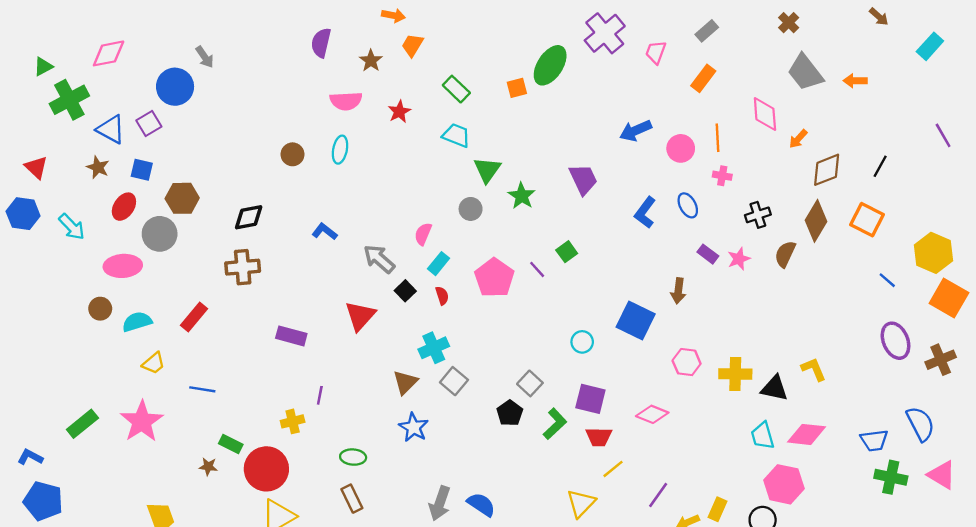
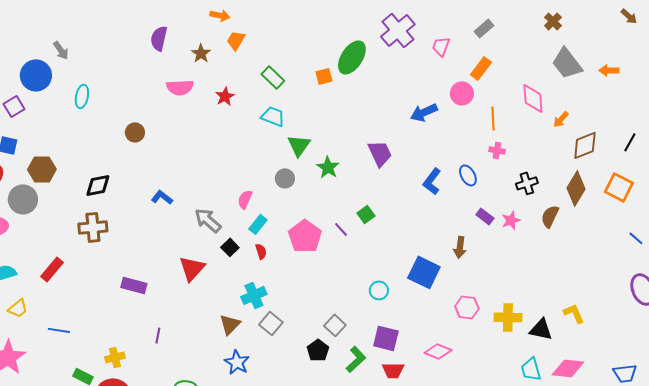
pink circle: (681, 148) -> (462, 93), moved
cyan ellipse: (340, 150) -> (82, 96), moved
yellow cross: (293, 421) -> (115, 357), moved

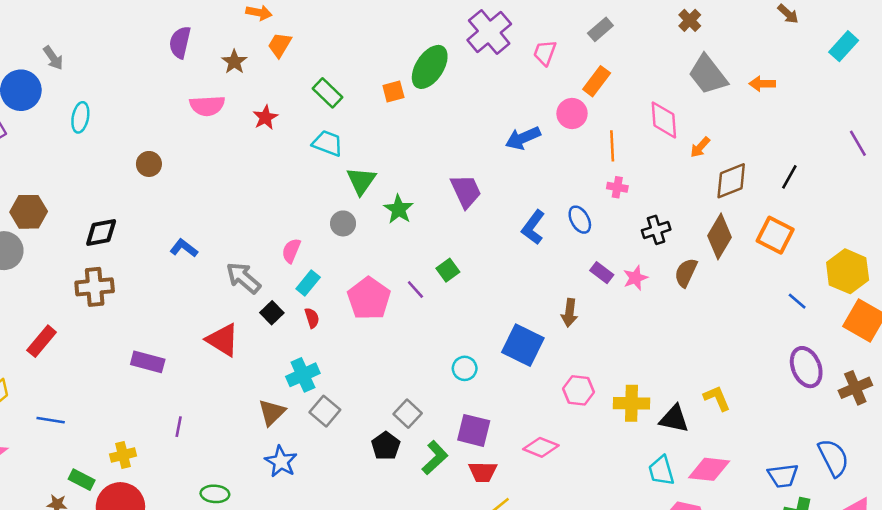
red triangle: (192, 268) -> (223, 340), turned -40

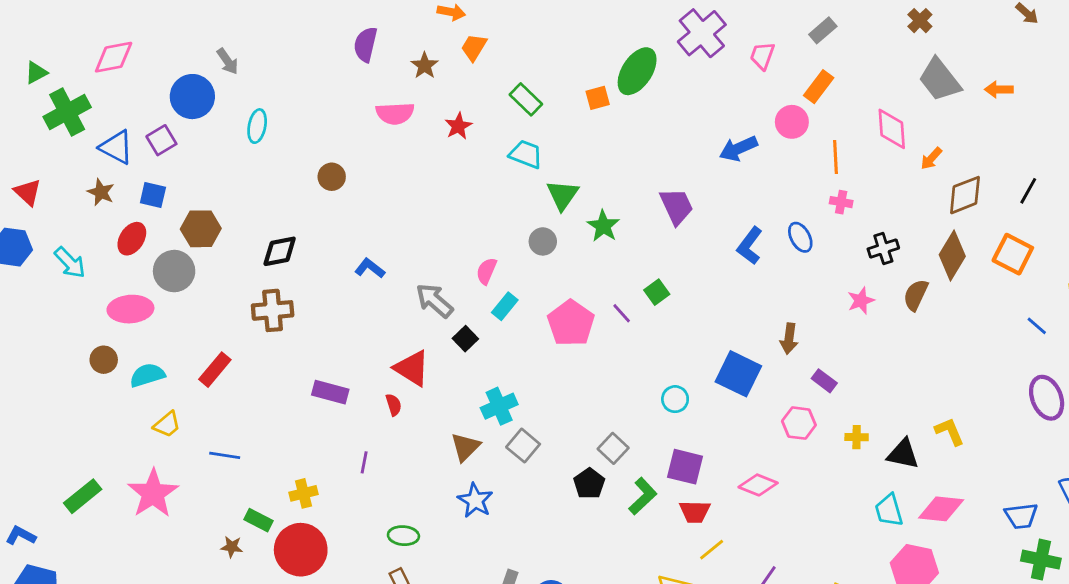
purple rectangle: (602, 273) -> (824, 381), moved
red semicircle: (312, 318) -> (394, 405), moved
yellow cross: (632, 403) -> (857, 437), size x0.6

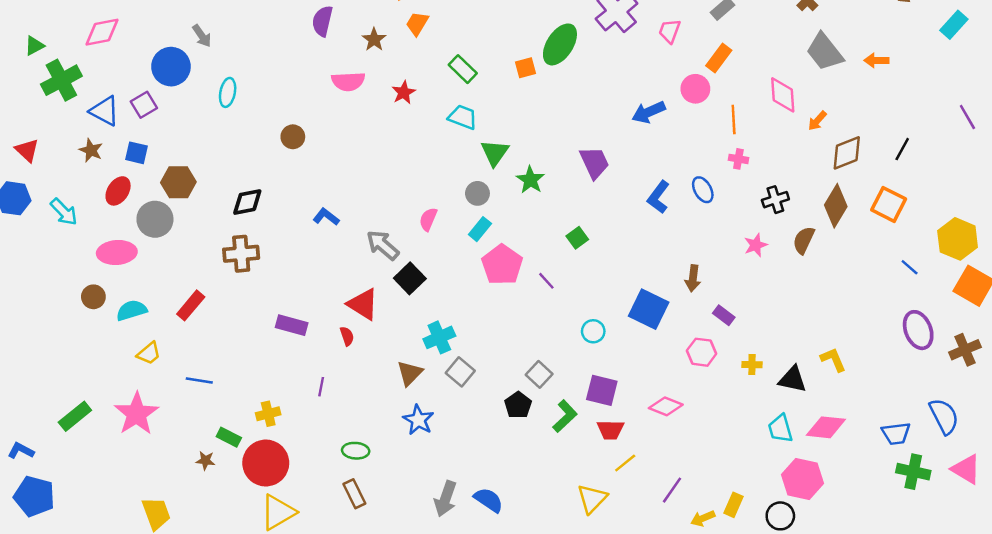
cyan rectangle: (505, 306) -> (480, 229), moved
purple line: (622, 313) -> (546, 281), moved
black square: (465, 339) -> (410, 278), size x1.4

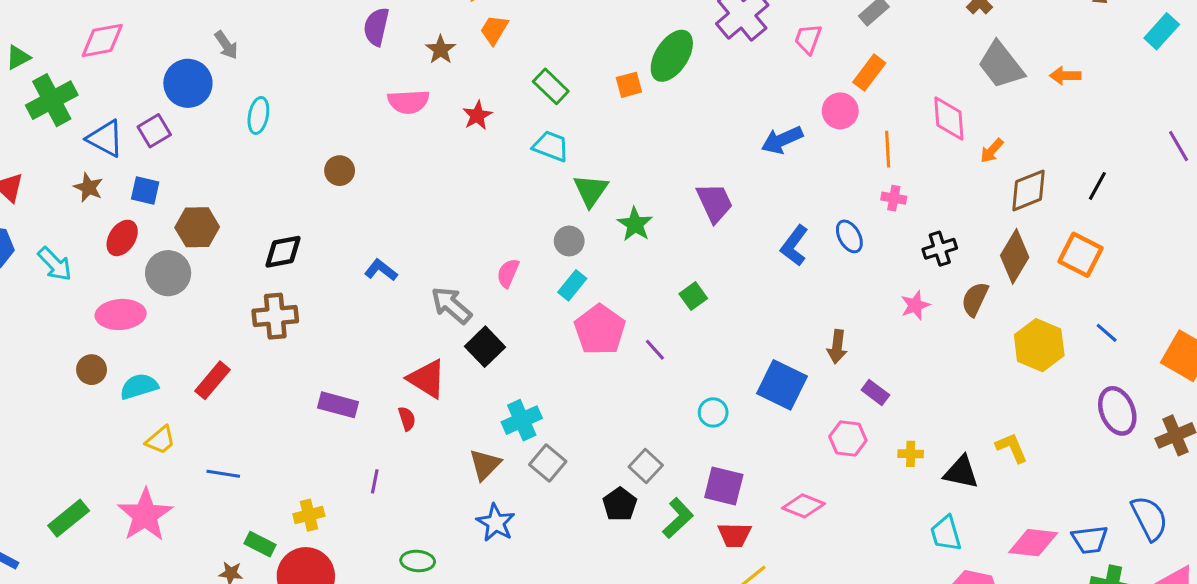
yellow hexagon: (958, 239) -> (1039, 345), moved
pink diamond: (826, 427) -> (1033, 543), moved

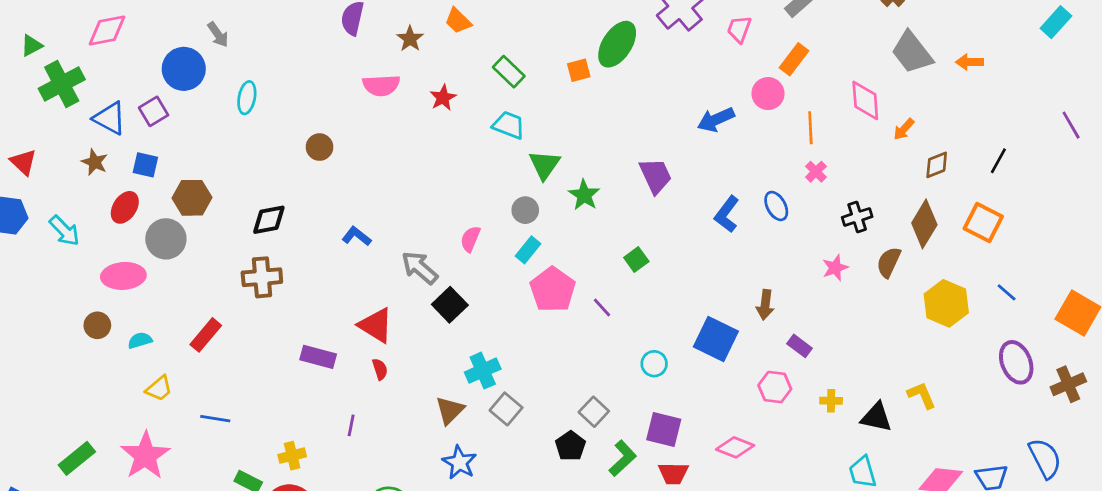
orange trapezoid: (494, 30) -> (458, 21), turned -76
brown diamond: (1028, 190) -> (937, 165), size x0.7
pink cross: (894, 198) -> (816, 172), turned 35
red triangle: (427, 379) -> (376, 325), moved
cyan semicircle: (139, 386) -> (140, 340), size x0.7

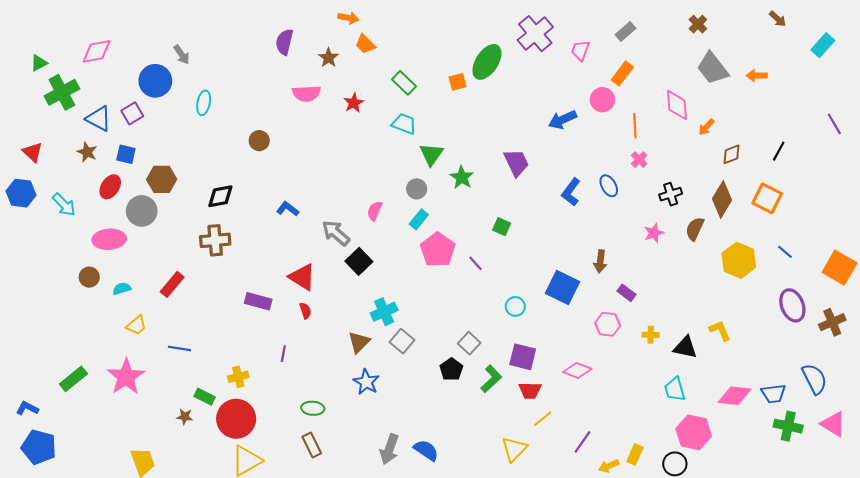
green square: (636, 259) -> (502, 227), turned -30

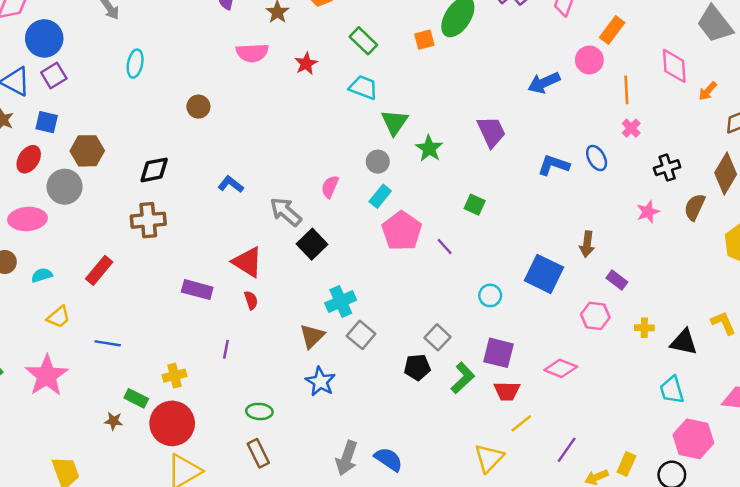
blue circle: (155, 81) -> (44, 38), moved
blue L-shape: (571, 192) -> (553, 165), turned 72
black pentagon: (451, 369) -> (417, 367), turned 30

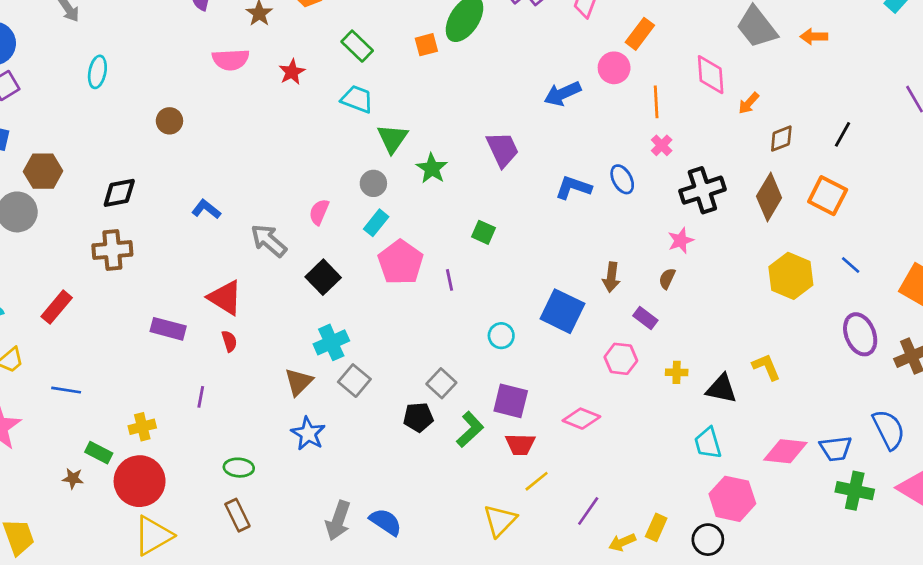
black cross: (667, 168) -> (702, 190), size x1.5
brown semicircle: (695, 207) -> (667, 279), moved, size x0.7
black square: (312, 244) -> (323, 277), moved
purple line: (445, 246) -> (450, 280), turned 30

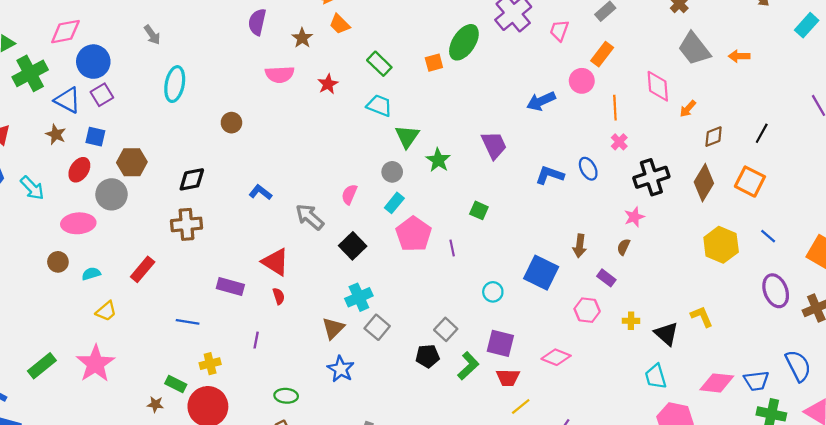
cyan ellipse: (97, 72) -> (175, 84), size x1.4
black triangle: (721, 389) -> (666, 334), turned 30
blue line: (66, 390) -> (188, 322), moved

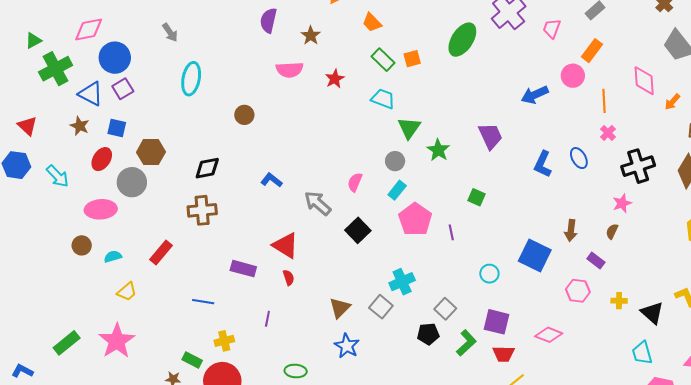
orange trapezoid: (340, 24) -> (372, 22), moved
orange square: (434, 63) -> (412, 59), moved
blue L-shape: (550, 175) -> (543, 164), turned -84
cyan cross: (359, 297) -> (402, 282), moved

